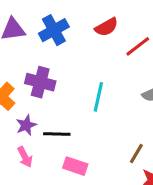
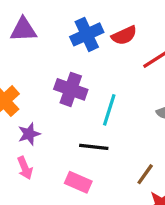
blue cross: (54, 30) -> (87, 34), moved
purple cross: (40, 82) -> (71, 89), moved
black line: (57, 134) -> (94, 147), moved

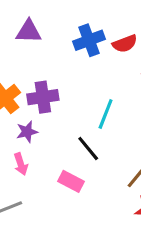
purple cross: (71, 89) -> (43, 97), moved, turned -32
black line: (94, 147) -> (88, 148), turned 40

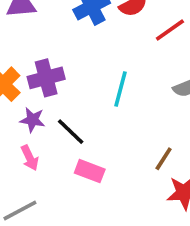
purple star: (27, 132) -> (32, 120), turned 30
black line: (88, 148) -> (71, 132), moved

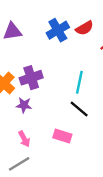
black line: (71, 132) -> (79, 109), moved
pink arrow: (30, 158) -> (24, 139), moved

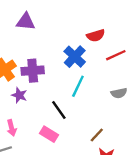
blue cross: (58, 30) -> (75, 57), moved, turned -30
black line: (79, 109) -> (59, 110), moved

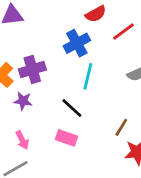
blue cross: (75, 57) -> (77, 43), turned 30

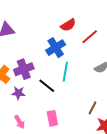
black line: (72, 108) -> (47, 86), moved
pink rectangle: (67, 138) -> (52, 118), turned 63

